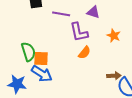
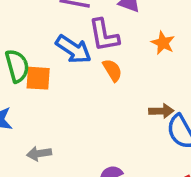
orange semicircle: (84, 53) -> (112, 70), turned -72
blue arrow: (42, 74) -> (73, 49), moved

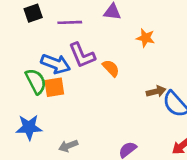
purple L-shape: (104, 35) -> (82, 55), moved
blue arrow: (73, 49) -> (56, 64), moved

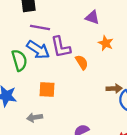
purple line: (70, 22) -> (40, 27), moved
orange star: (146, 38) -> (106, 43), moved
orange square: (54, 87) -> (47, 89), moved

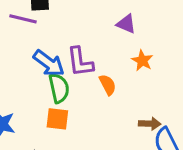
purple line: (40, 27) -> (23, 19), moved
green semicircle: (19, 60) -> (59, 88), moved

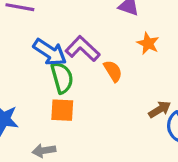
purple L-shape: (80, 62) -> (83, 49), turned 144
brown arrow: (150, 124) -> (160, 109), turned -30

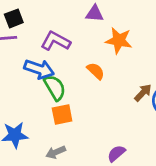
orange star: (148, 43) -> (119, 40), size x1.4
purple L-shape: (83, 49) -> (56, 41), moved

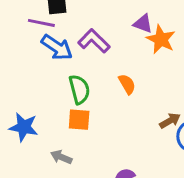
orange star: (119, 40) -> (161, 39), moved
blue arrow: (39, 69) -> (57, 47), moved
gray arrow: (56, 152) -> (61, 157), turned 30

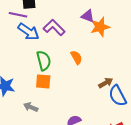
orange star: (161, 39) -> (100, 27), turned 30

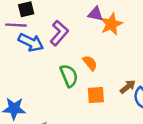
purple L-shape: (54, 27) -> (59, 33), turned 95
green semicircle: (44, 61) -> (69, 76), moved
orange square: (43, 81) -> (96, 95), moved

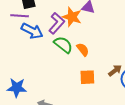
orange star: (111, 24) -> (72, 17), moved, turned -30
green semicircle: (69, 76) -> (63, 45), moved, turned -30

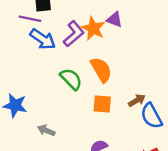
green semicircle: (63, 45) -> (71, 79), moved
orange semicircle: (83, 50) -> (101, 70), size x1.5

